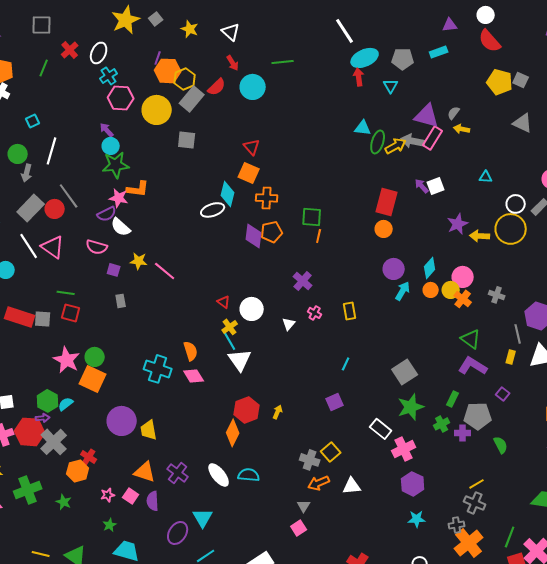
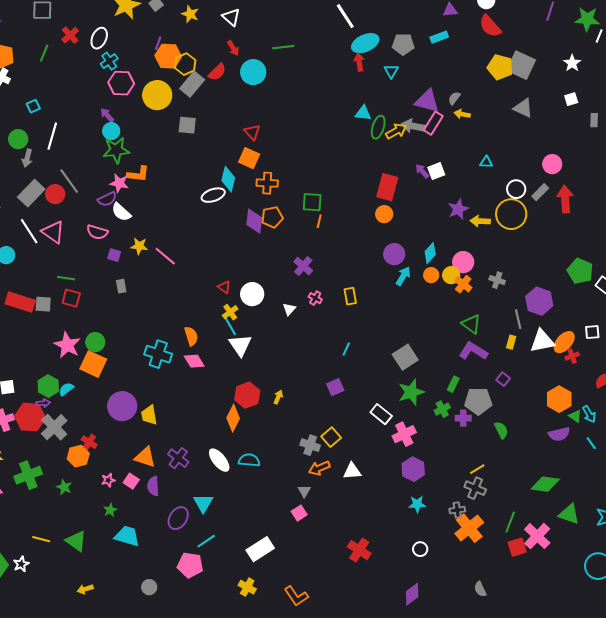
gray square: (521, 80) -> (521, 65), size x1.8

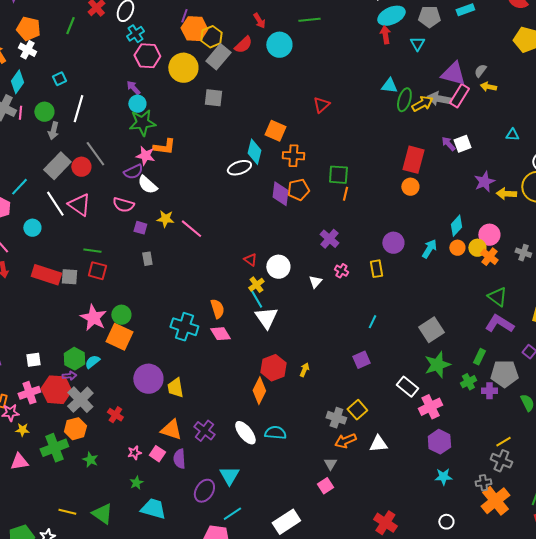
red triangle: (252, 132) -> (321, 105), moved, turned 30
purple circle: (394, 254) -> (393, 243), moved
orange hexagon: (78, 456) -> (75, 429), moved

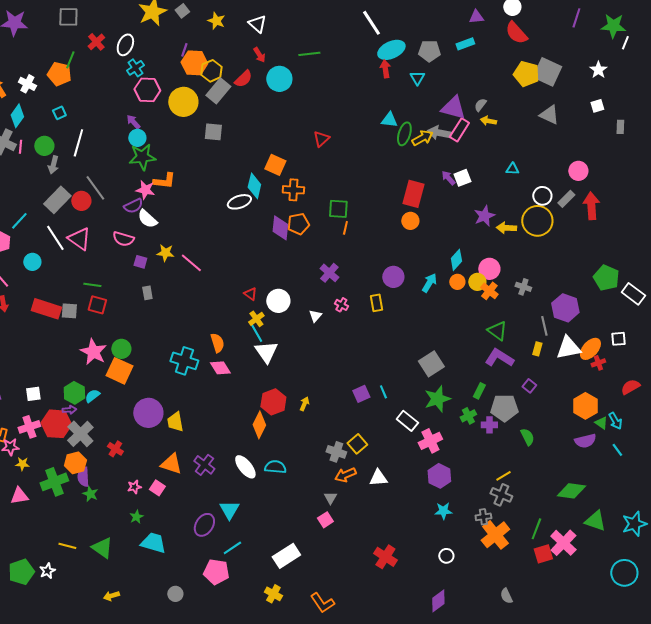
orange pentagon: (28, 29) -> (59, 74), moved
cyan line: (372, 322) -> (383, 392), moved, turned -48
purple semicircle: (179, 459) -> (83, 477), moved

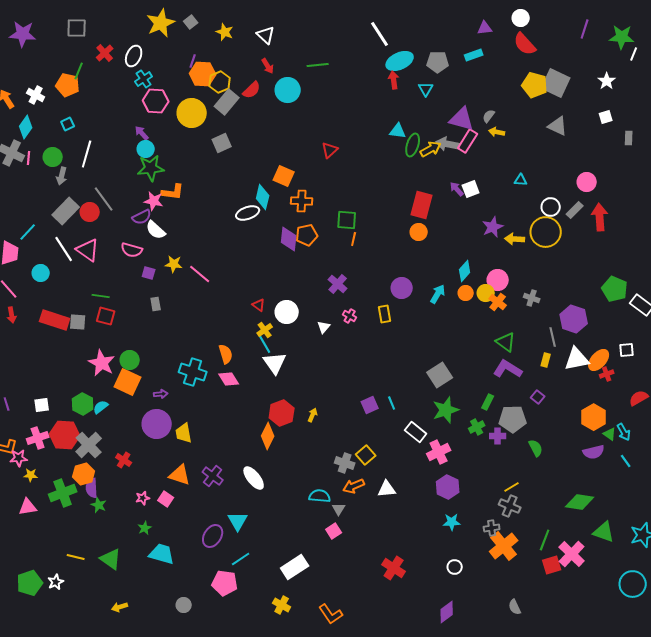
gray square: (213, 132) -> (222, 143), turned -30
purple arrow: (69, 410) -> (161, 394), moved
cyan semicircle: (275, 467) -> (320, 496), moved

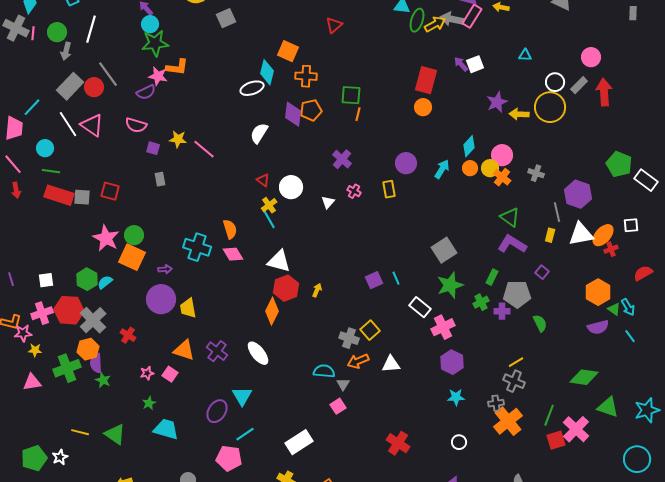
white semicircle: (156, 230) -> (259, 133), moved, turned 80
green line: (101, 296) -> (51, 171), moved
white triangle: (275, 363) -> (279, 261), moved, turned -40

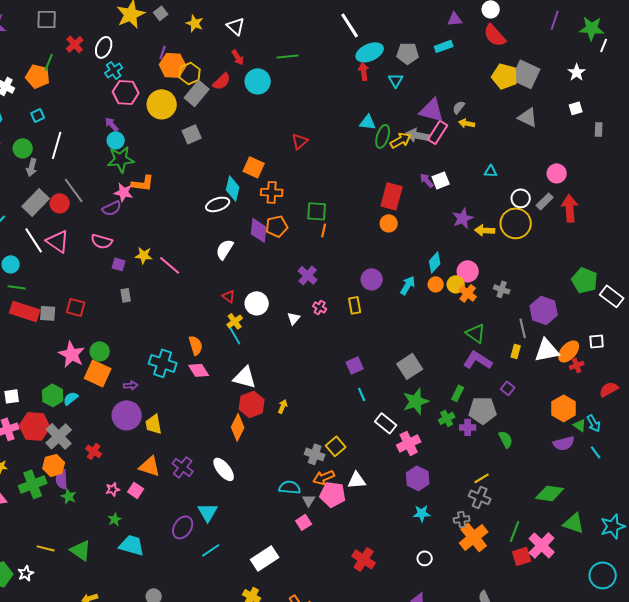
purple square: (374, 280) -> (355, 365), moved
pink pentagon: (229, 458) -> (333, 494), moved

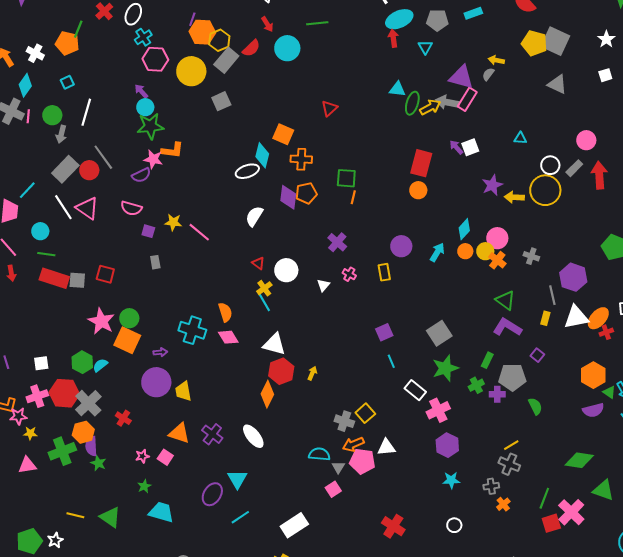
yellow arrow: (467, 123) -> (496, 60), moved
orange cross: (474, 537) -> (503, 504), size x0.5

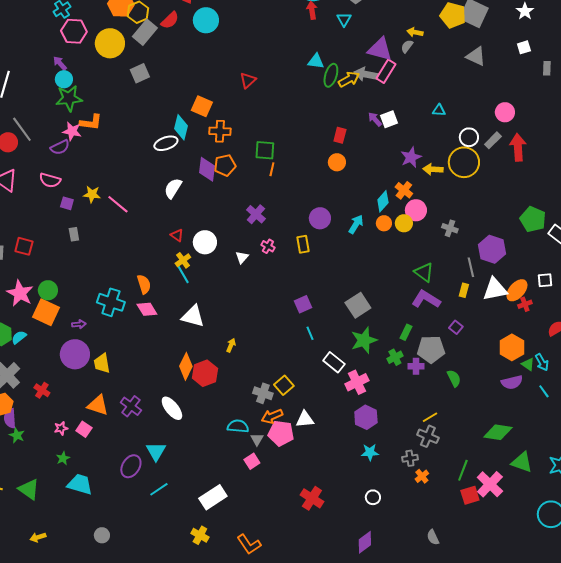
red rectangle: (421, 163) -> (340, 135), size x0.6
orange cross: (497, 260) -> (404, 190), moved
red hexagon: (281, 371) -> (205, 373), moved

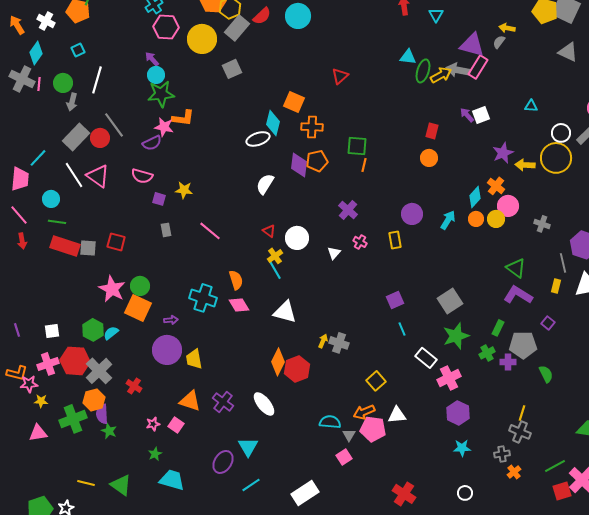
pink line: (118, 204) -> (210, 231), moved
gray cross: (263, 393) -> (339, 343), moved
yellow line: (430, 417) -> (522, 413), turned -42
green line: (463, 470) -> (555, 466), turned 40

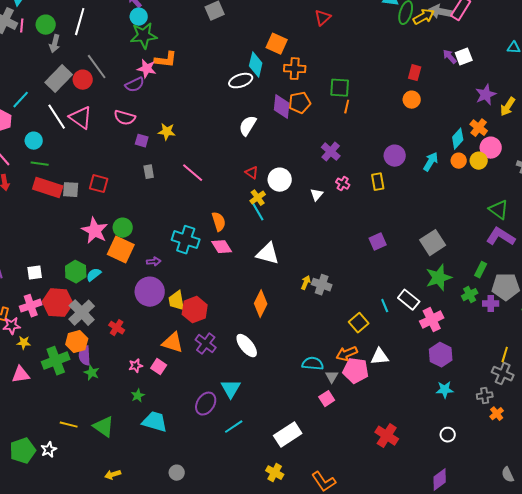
yellow arrow: (525, 165) -> (508, 107), turned -60
cyan line: (402, 329) -> (385, 306), moved
red hexagon: (297, 369) -> (195, 310), moved

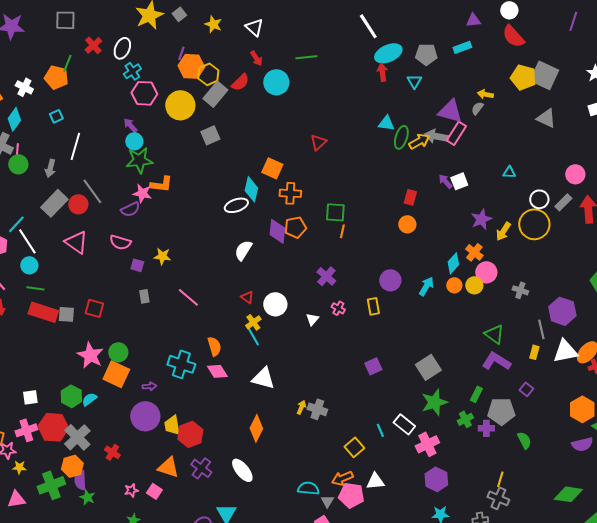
green circle: (46, 25) -> (18, 164), moved
white line: (57, 117) -> (27, 241), moved

